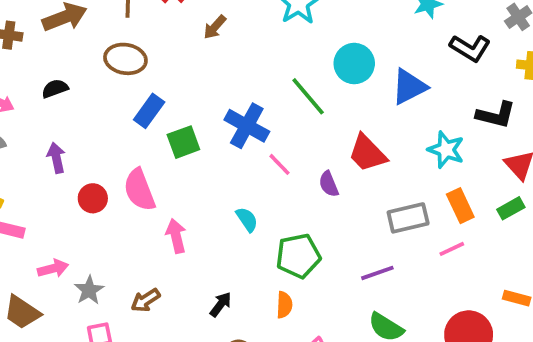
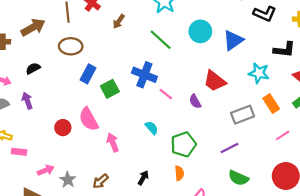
green line: (308, 96) -> (161, 40), moved
purple arrow: (56, 158) -> (27, 101), moved
pink line: (452, 249) -> (283, 135), moved

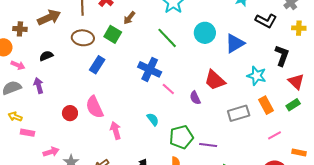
black L-shape: (284, 50) -> (282, 56), turned -80
green square: (110, 89) -> (113, 34), moved, turned -36
purple line: (229, 148) -> (208, 145), moved, turned 30

